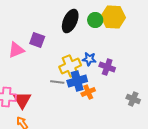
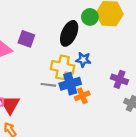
black ellipse: (70, 21) -> (69, 33), moved
yellow cross: (70, 66) -> (63, 67), turned 35
purple cross: (107, 67) -> (119, 79), moved

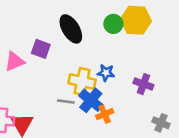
black ellipse: (69, 33) -> (71, 29), moved, turned -55
purple cross: (119, 79) -> (143, 84), moved
blue cross: (70, 84) -> (91, 100), turned -35

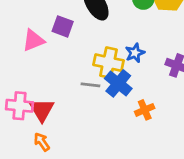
blue star: (106, 73) -> (135, 53), turned -30
orange cross: (105, 114) -> (145, 110), moved

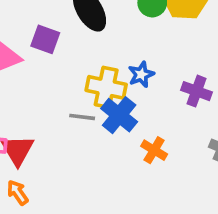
orange cross: (145, 110) -> (154, 150), turned -36

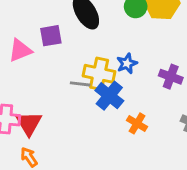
purple square: (45, 39) -> (51, 36), turned -30
gray line: (82, 117) -> (80, 84), moved

